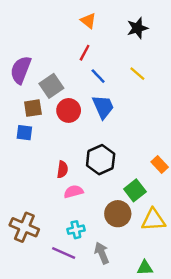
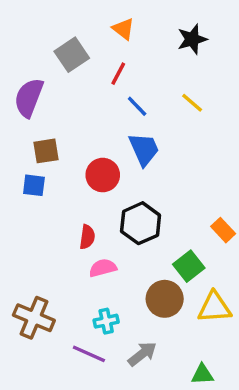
gray square: (51, 86) -> (72, 55), moved
red circle: (69, 110) -> (103, 175), moved
gray arrow: (102, 253) -> (142, 354), turned 75

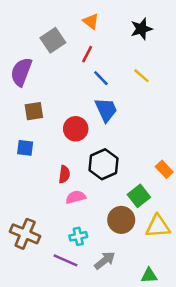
blue square: (34, 185) -> (25, 148), moved

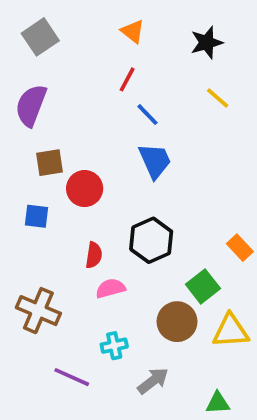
gray square: (53, 40) -> (40, 37), moved
yellow line: (141, 76) -> (218, 98), moved
red circle: (76, 129) -> (85, 189), moved
brown cross: (25, 234) -> (38, 311), moved
purple line: (66, 260) -> (72, 377), moved

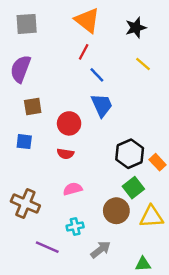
orange triangle: (133, 31) -> (87, 20), size x1.6
gray square: (40, 37) -> (27, 24), turned 30
red circle: (85, 189) -> (69, 123), moved
black hexagon: (151, 240) -> (130, 154), moved
red semicircle: (94, 255) -> (65, 154), moved, turned 91

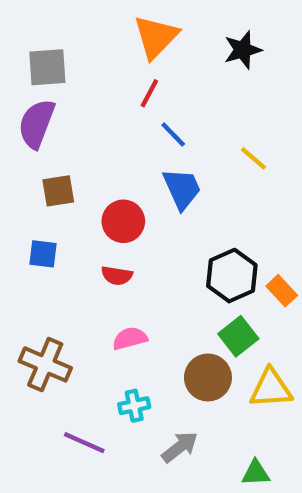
orange triangle: (87, 20) -> (156, 37), turned 36
gray square: (27, 24) -> (47, 67), moved
yellow line: (143, 64) -> (254, 158), moved

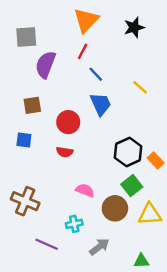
purple semicircle: (37, 124) -> (45, 65), moved
pink semicircle: (130, 338) -> (85, 190), moved, turned 36

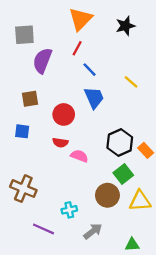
pink semicircle: (85, 190) -> (79, 156), moved

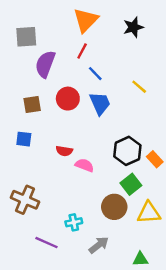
red circle: (64, 114) -> (68, 99), moved

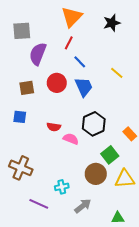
black hexagon: (127, 151) -> (94, 124), moved

